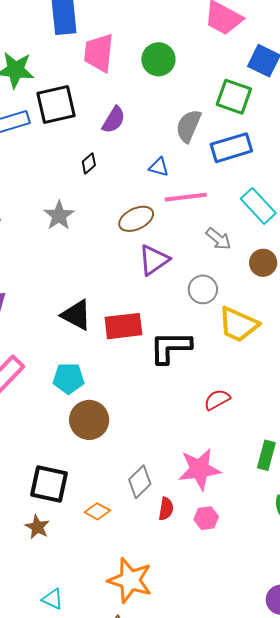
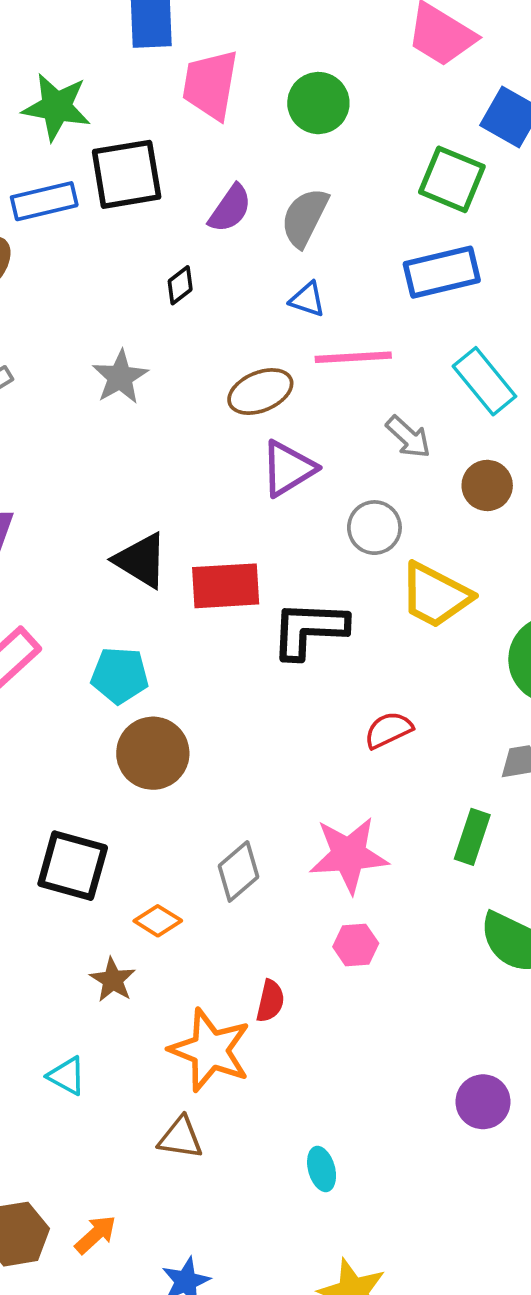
gray semicircle: (188, 126) -> (305, 217), moved
red semicircle: (166, 509) -> (270, 1001), moved
brown star: (37, 527) -> (113, 980), moved

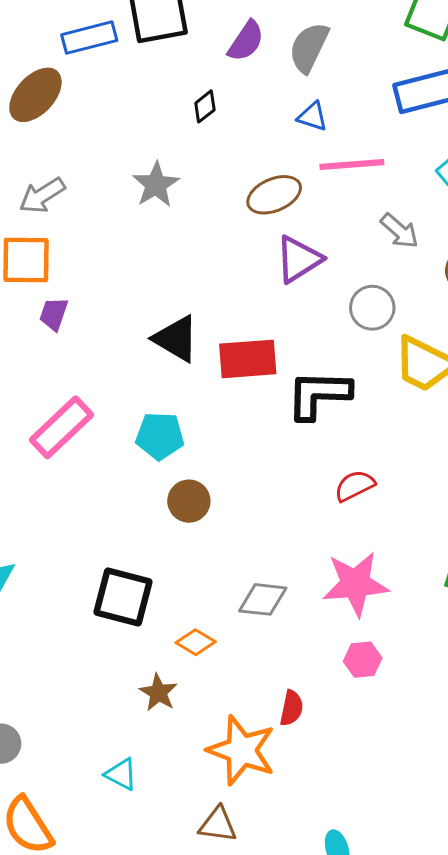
red semicircle: (388, 730) -> (355, 486), moved
brown circle: (153, 753) -> (189, 501), size x0.7
gray diamond: (238, 871) -> (263, 599), turned 48

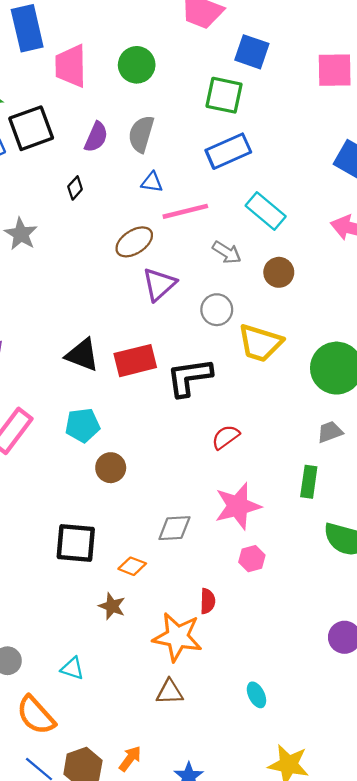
gray star: (156, 185) -> (21, 234), moved
cyan triangle: (121, 774) -> (72, 668), moved

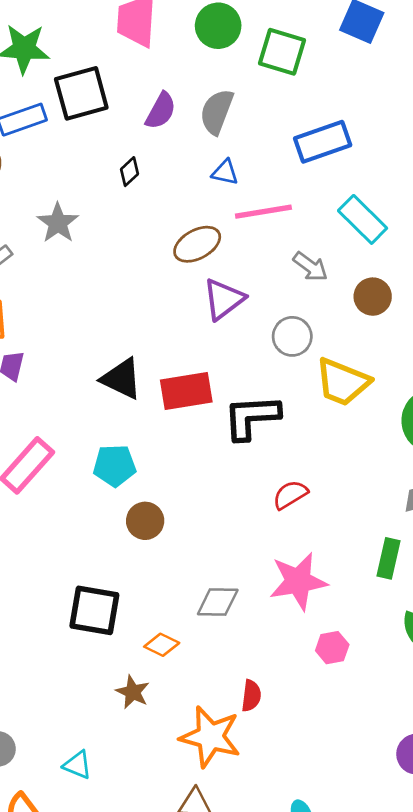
green square: (224, 95) -> (282, 52), moved
pink hexagon: (252, 559) -> (332, 648), moved

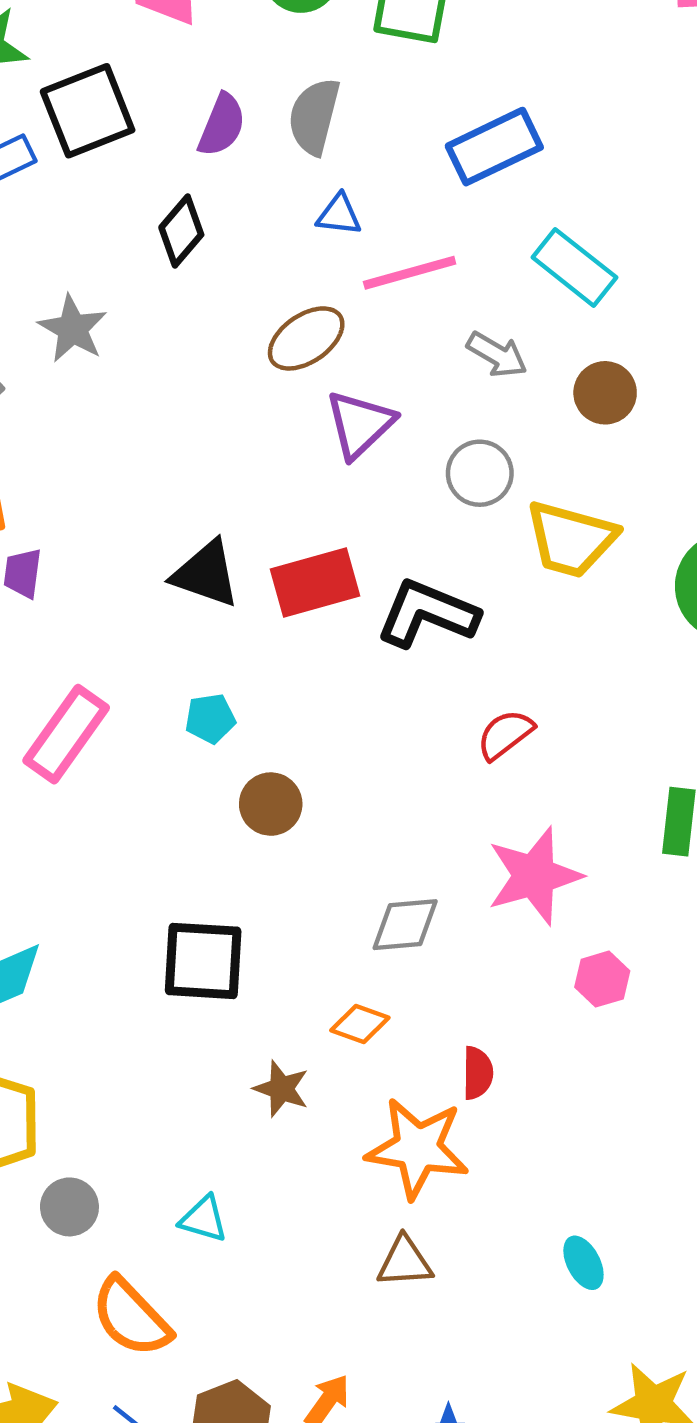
black diamond: (129, 172) -> (181, 231), size x1.4
black L-shape: (252, 417) -> (427, 614), turned 32
cyan pentagon: (115, 466) -> (210, 719), size x0.7
orange diamond: (162, 645) -> (360, 1024), moved

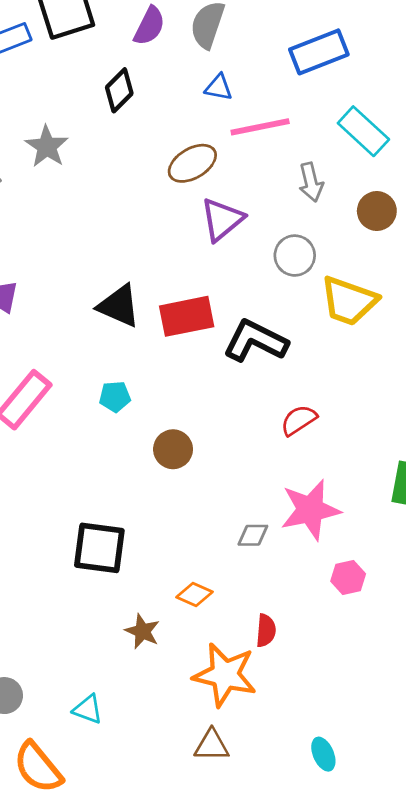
gray arrow: (497, 355) -> (311, 182), turned 42
brown circle: (271, 804) -> (173, 449), moved
gray diamond: (405, 925) -> (253, 535), moved, size x0.7

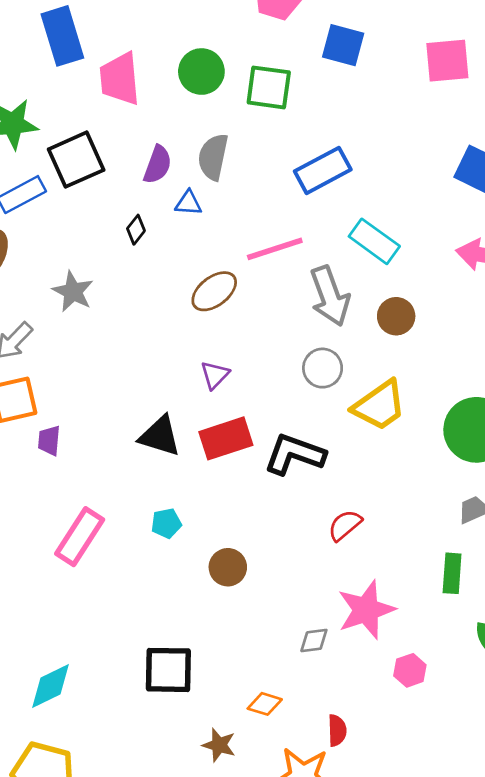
blue triangle: (219, 87) -> (188, 203), moved
black diamond: (119, 90) -> (136, 230), size x0.7
gray arrow: (311, 182) -> (330, 296), size x1.6
purple triangle: (222, 219) -> (215, 375), moved, size x0.7
yellow trapezoid: (349, 301) -> (379, 406), turned -48

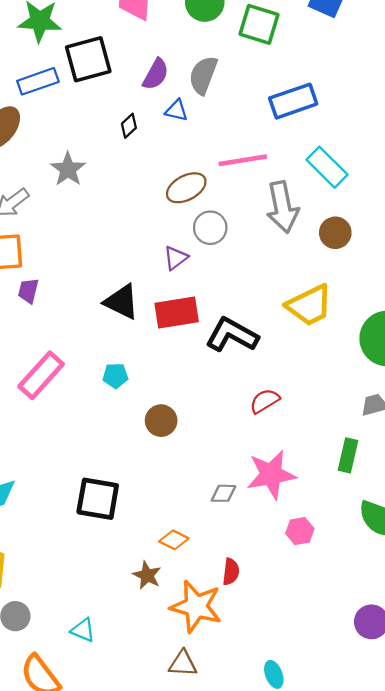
gray circle: (323, 368) -> (210, 228), moved
brown star: (219, 745) -> (147, 575), moved

